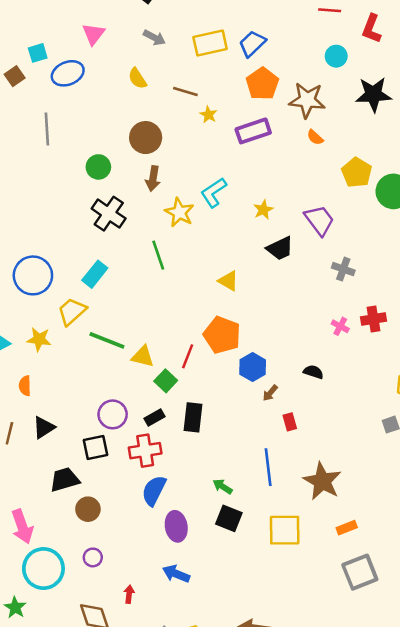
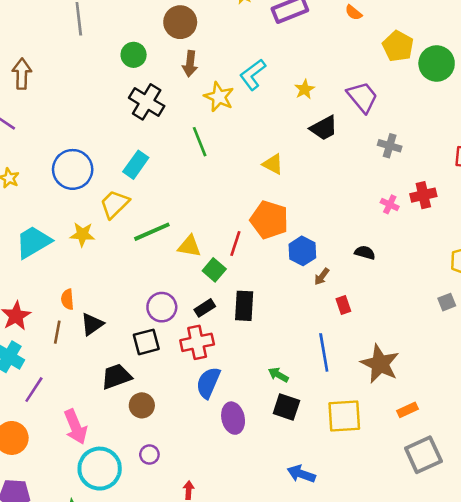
green line: (107, 340) -> (152, 232), turned -42
orange semicircle: (25, 386) -> (67, 299), moved
blue arrow: (176, 574) -> (301, 474), moved

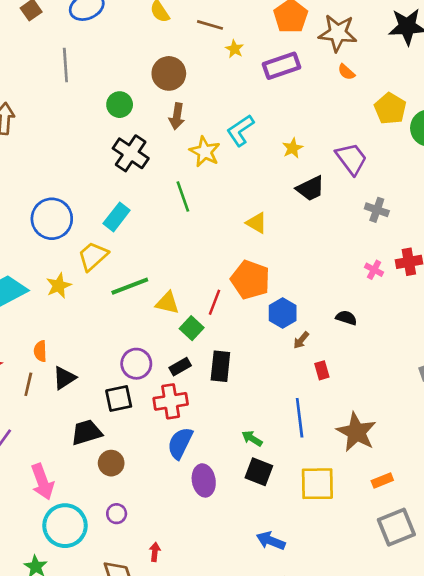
yellow star: (82, 234) -> (59, 286), turned -30

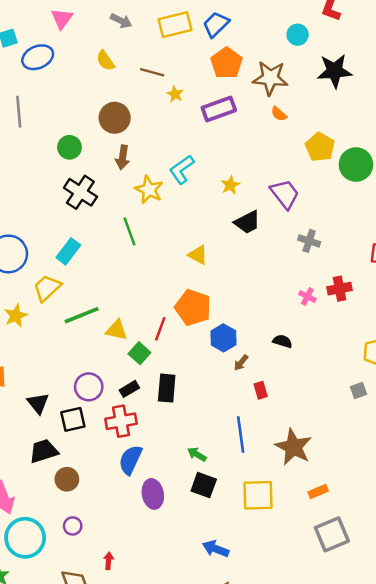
black triangle: (64, 378) -> (38, 403), moved, turned -35

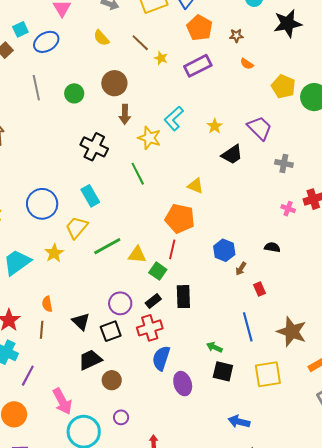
brown line: (152, 72) -> (140, 43), turned 36
brown star: (270, 78) -> (236, 36), size x0.5
green circle: (69, 147) -> (74, 93), moved
cyan rectangle: (68, 251) -> (90, 196), turned -60
orange pentagon: (193, 307) -> (180, 218), moved

